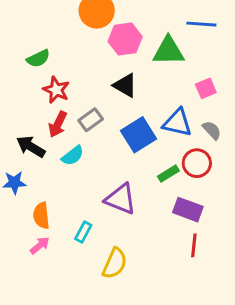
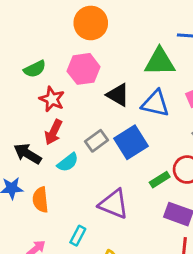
pink hexagon: (125, 39) -> (84, 69), moved
gray rectangle: (91, 120) -> (96, 141), moved
blue triangle: (177, 123) -> (155, 103), moved
orange semicircle: (41, 215) -> (40, 200), moved

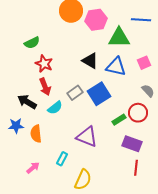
pink hexagon: (84, 69) -> (96, 20), moved
red arrow: (53, 132) -> (45, 87), turned -48

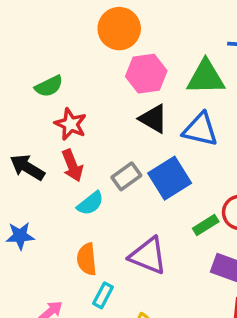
pink hexagon: (96, 20) -> (146, 74), moved
black arrow: (27, 102) -> (27, 167), moved
orange semicircle: (36, 134) -> (87, 259), moved

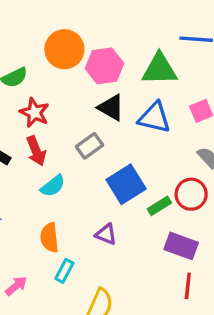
orange circle: (119, 29) -> (64, 49), moved
gray rectangle: (126, 176) -> (89, 146), moved
blue square: (170, 178) -> (126, 184), moved
purple triangle: (148, 256) -> (106, 234), size x0.6

